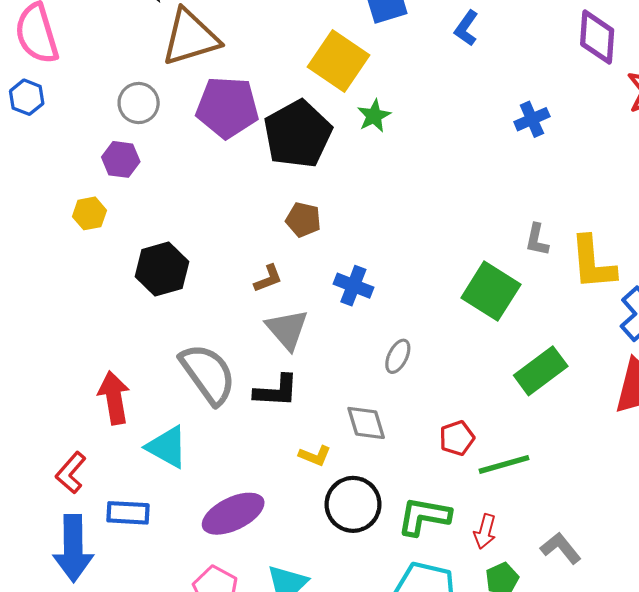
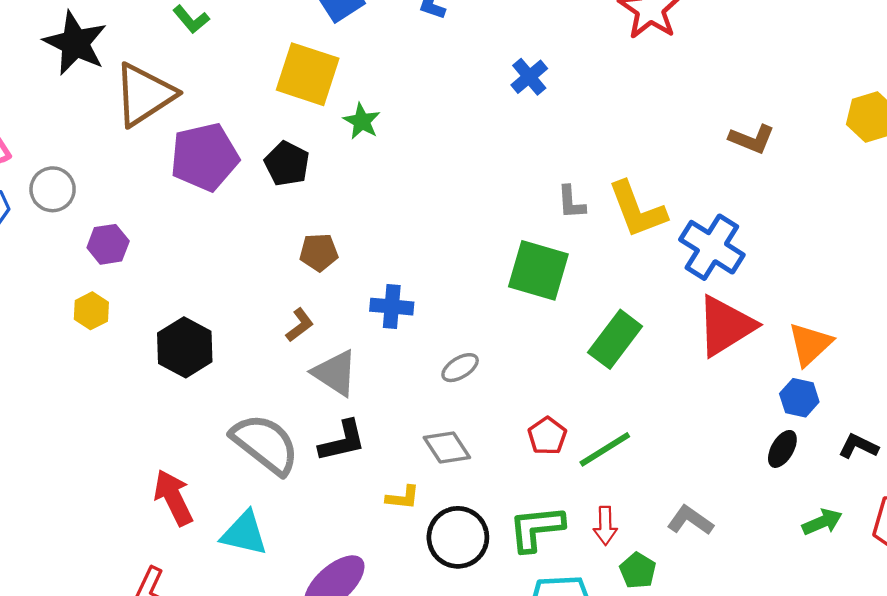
gray circle: (139, 103) -> (53, 189), moved
black pentagon: (298, 134) -> (287, 164), size x0.6
gray ellipse: (398, 356) -> (460, 368), turned 48

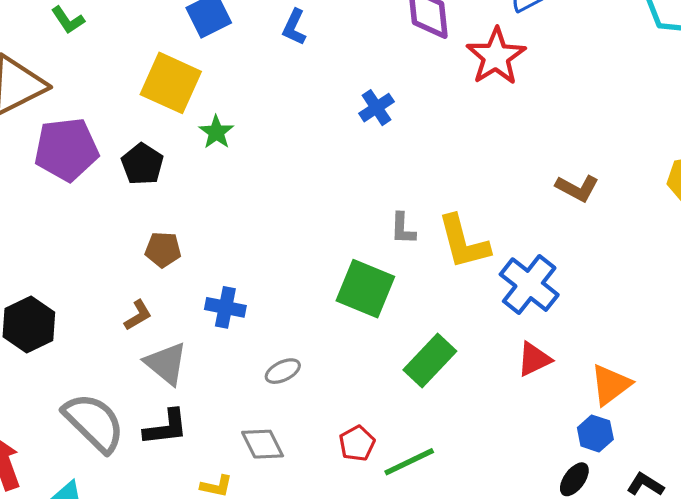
red triangle: (726, 326) -> (534, 359), size x0.6

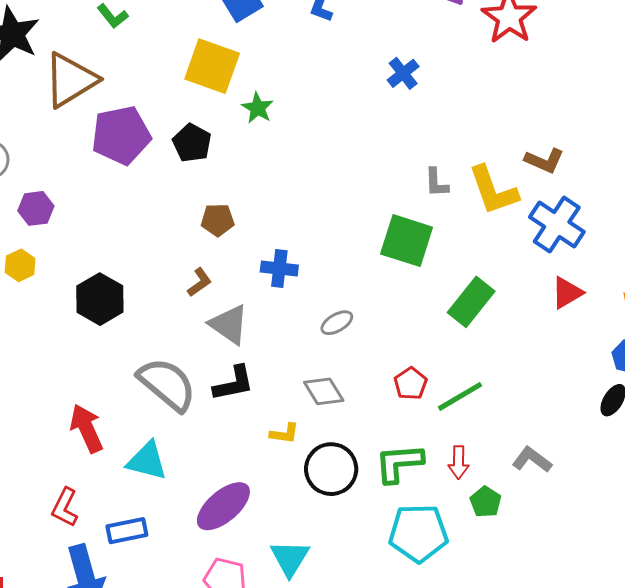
brown L-shape: (577, 188) -> (544, 161), moved

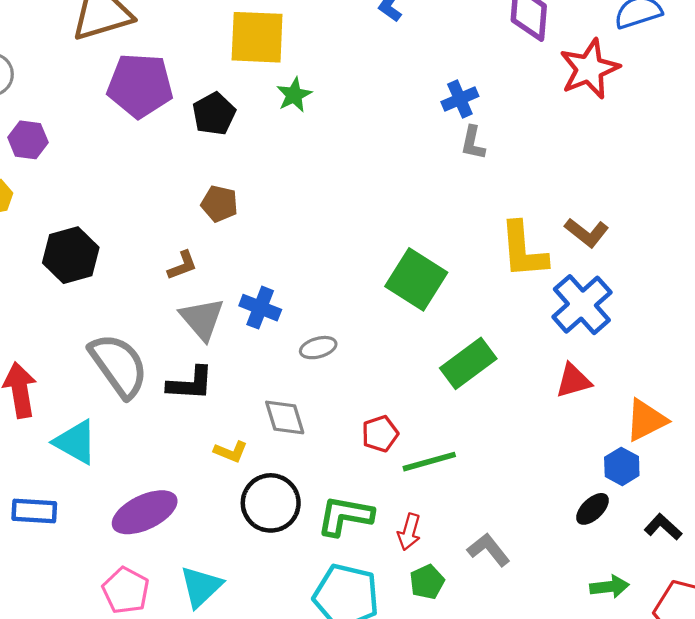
yellow square: (212, 66) -> (257, 37), turned -32
gray L-shape: (436, 183) -> (473, 143), moved
blue cross: (279, 268) -> (260, 308), moved

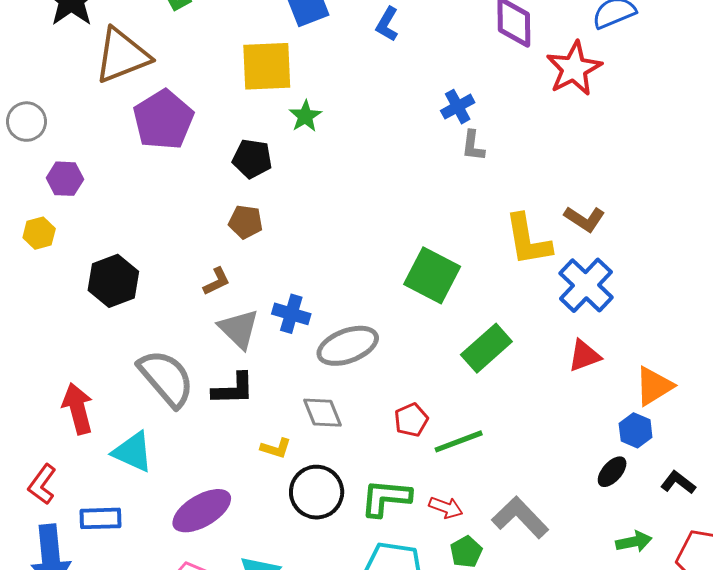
purple pentagon: (140, 85) -> (163, 120), turned -30
black pentagon: (214, 114) -> (252, 159), moved, turned -30
gray ellipse: (318, 348) -> (348, 346), size x1.8
red arrow: (409, 532) -> (446, 507), turned -80
gray L-shape: (489, 550) -> (520, 517), size x1.4

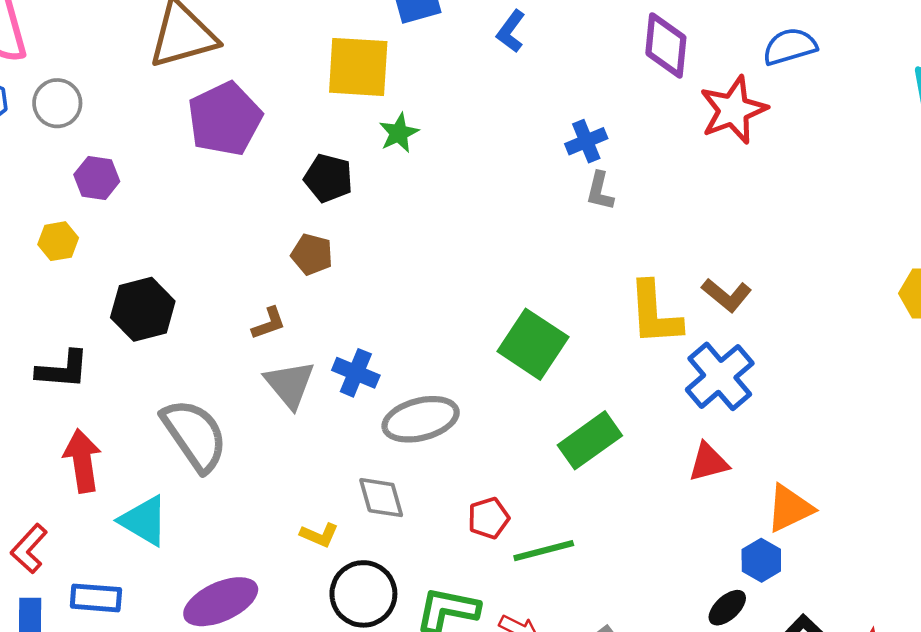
black L-shape: (233, 389) -> (63, 370), moved

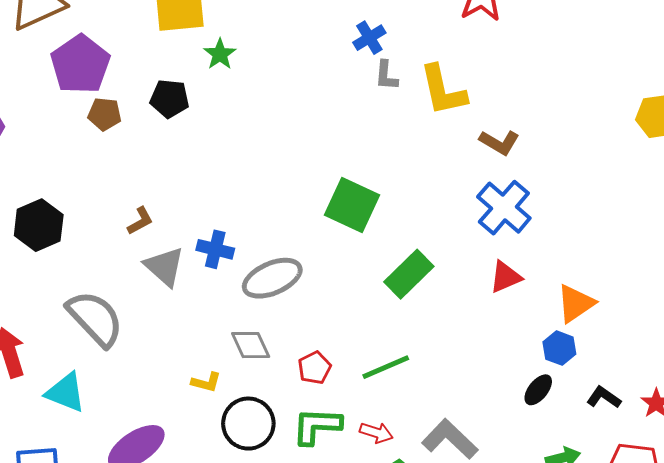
brown pentagon: (312, 254) -> (105, 114), moved
yellow L-shape: (655, 313) -> (443, 90), moved
red pentagon: (489, 518) -> (314, 368), moved

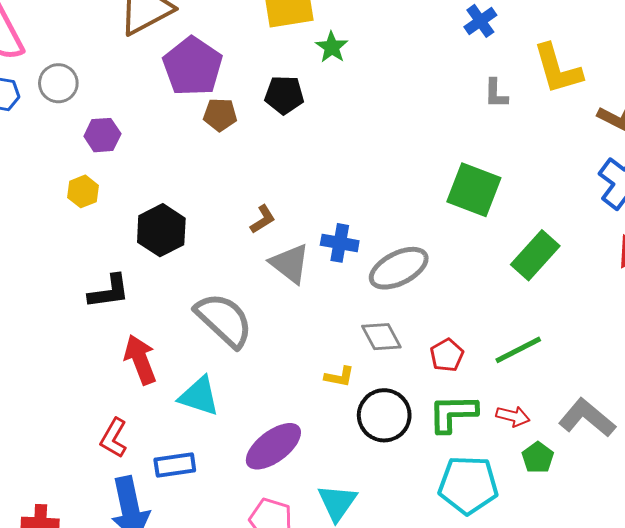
gray L-shape: (386, 76) -> (496, 94), moved

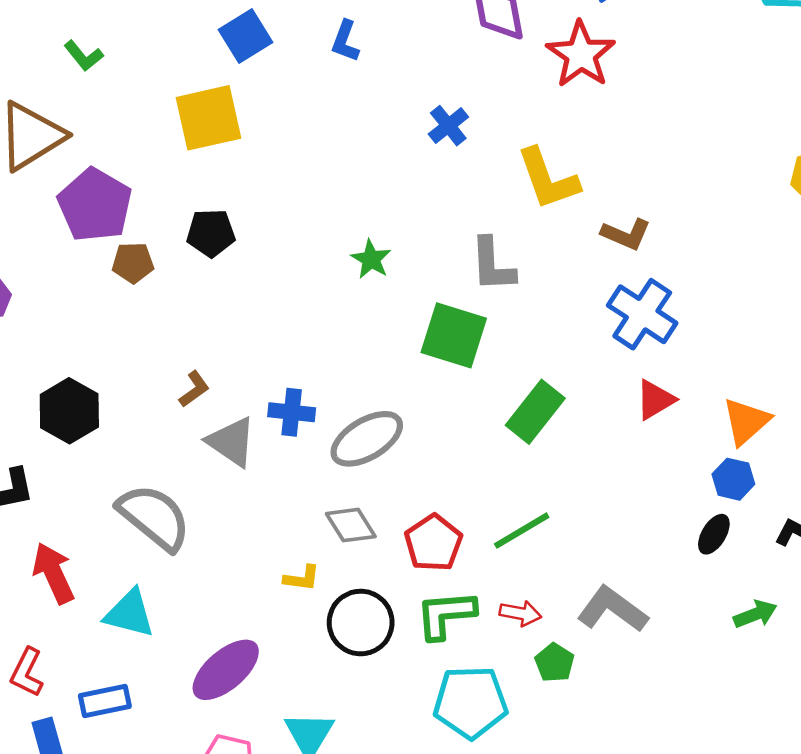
green star: (332, 47) -> (371, 259), moved
gray L-shape: (496, 94) -> (492, 265), moved, size x1.5
red pentagon: (447, 355) -> (433, 543), size x1.4

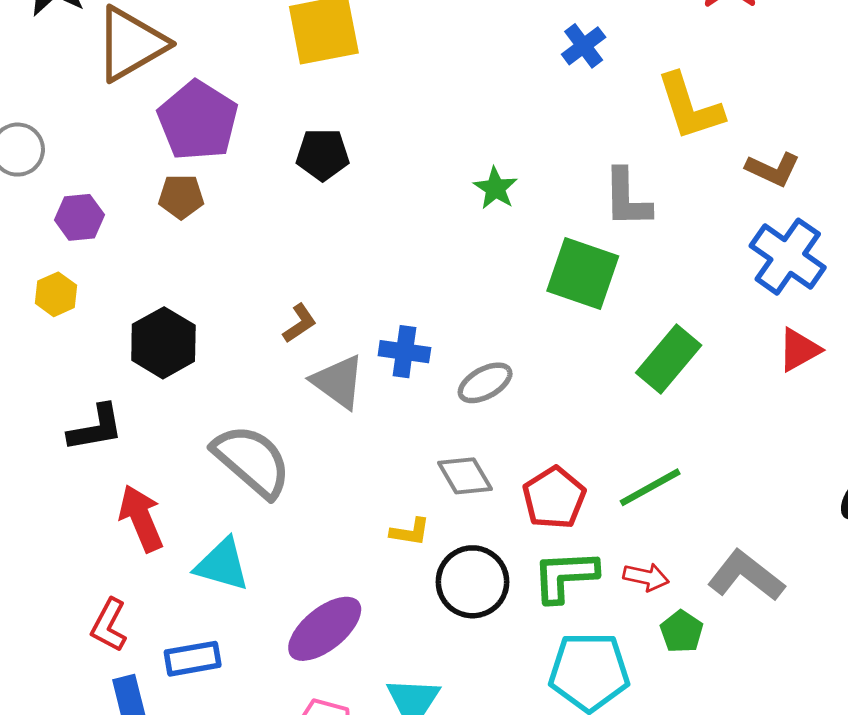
brown pentagon: (133, 263) -> (181, 197), moved
gray ellipse: (367, 439) -> (485, 383), size x0.7

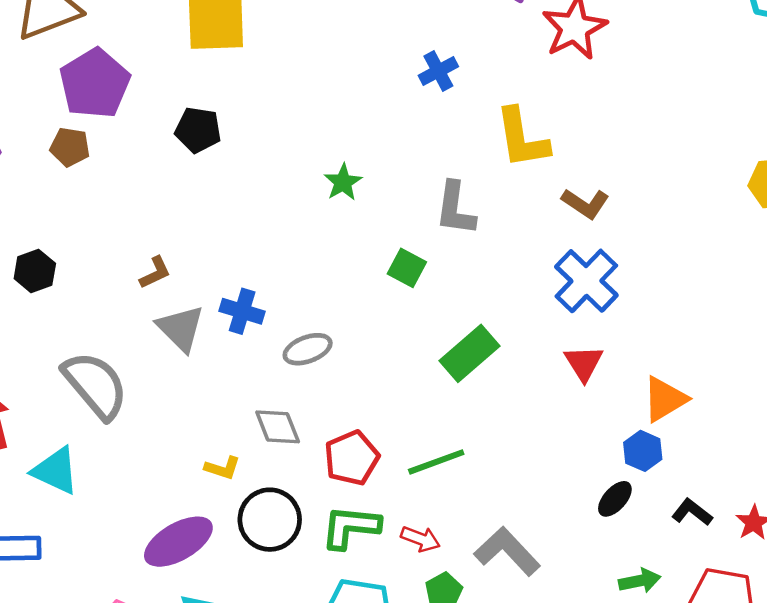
green square: (583, 274) -> (407, 268), size x0.6
black hexagon: (163, 343) -> (35, 271), size x0.7
red triangle: (799, 350) -> (584, 363), turned -42
purple ellipse: (325, 629) -> (178, 542), moved

